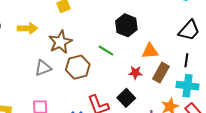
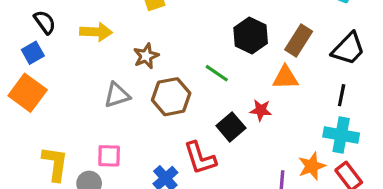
brown star: (60, 42) -> (146, 56), size x0.7
brown rectangle: (161, 73) -> (299, 41), moved
black square: (126, 98) -> (231, 127), moved

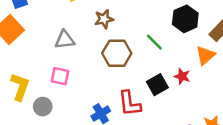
orange triangle: (285, 78) -> (205, 55), turned -50
gray triangle: (117, 95) -> (65, 40), moved
pink square: (109, 156) -> (60, 76), moved

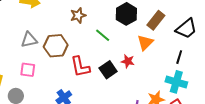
brown star: (104, 19) -> (78, 15), moved
brown hexagon: (117, 53) -> (56, 46), moved
red L-shape: (130, 103) -> (80, 67), moved

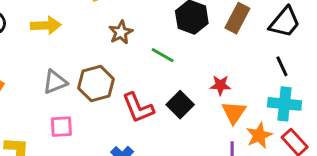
orange triangle: (145, 42) -> (234, 112), moved
black line: (179, 57) -> (282, 66), turned -32
red star: (128, 61) -> (220, 85), moved

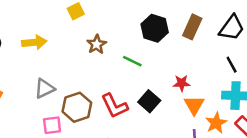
brown hexagon: (96, 84) -> (77, 107), moved

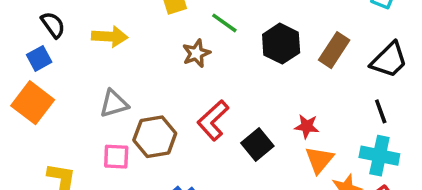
green line: (132, 61) -> (224, 23), moved
red L-shape: (115, 106) -> (213, 120), moved, turned 64

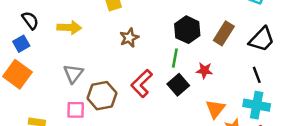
green line: (224, 23) -> (175, 58), moved, turned 66
gray triangle: (114, 104) -> (73, 74), turned -35
red star: (307, 126) -> (204, 70), moved
black square: (257, 145) -> (178, 85), moved

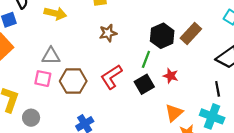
brown rectangle: (224, 33) -> (191, 34), moved
gray triangle: (73, 74) -> (51, 56), turned 42
pink square: (76, 110) -> (43, 79), moved

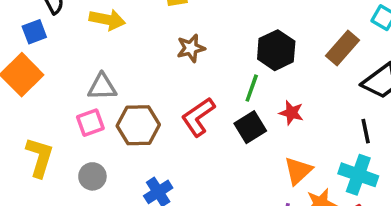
brown rectangle: (191, 34) -> (342, 48), moved
pink square: (43, 79) -> (90, 123), turned -30
gray circle: (31, 118) -> (92, 176), moved

